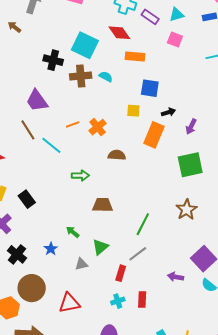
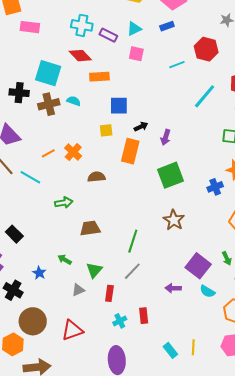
blue star: (51, 249) -> (39, 273), moved
red rectangle: (121, 273) -> (109, 293), moved

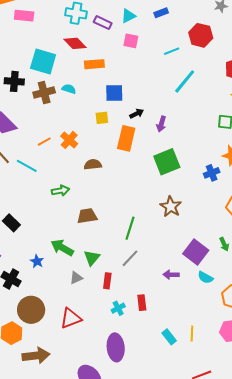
cyan line: (205, 96) -> (185, 81), moved
green arrow: (65, 260) -> (62, 248), size x1.6

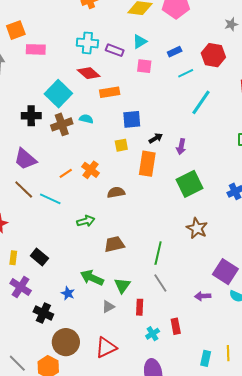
blue rectangle: (161, 13) -> (175, 52), moved
cyan square: (43, 61) -> (58, 94), turned 32
gray line: (130, 258) -> (160, 283), turned -72
cyan rectangle: (169, 337) -> (206, 358), turned 56

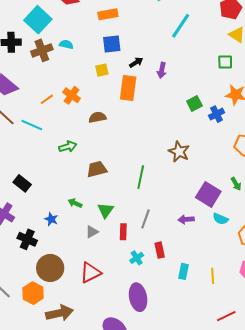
orange rectangle: (110, 92) -> (108, 14), moved
green square: (190, 184) -> (194, 104), moved, size x0.6
green arrow: (92, 278) -> (75, 203), size x0.6
gray line: (160, 283) -> (145, 219), moved, turned 54
cyan rectangle: (206, 358) -> (183, 271), moved

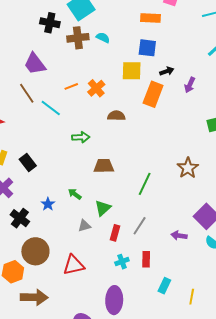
yellow square: (102, 70) -> (132, 71), size x1.5

